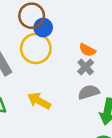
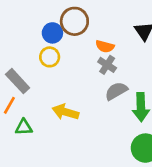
brown circle: (32, 16) -> (74, 21), moved
yellow circle: (36, 48) -> (50, 57), size x0.6

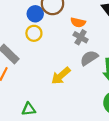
yellow arrow: (65, 112) -> (61, 76), moved, turned -54
green triangle: (24, 127) -> (29, 109), moved

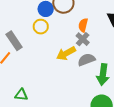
orange semicircle: (78, 22) -> (83, 25), turned 80
yellow arrow: (61, 76) -> (66, 53), moved

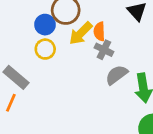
yellow arrow: (66, 53) -> (81, 33), moved

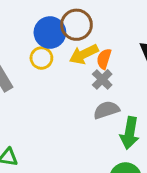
blue circle: (45, 25) -> (50, 33), size x1.4

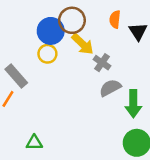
yellow arrow: (84, 54) -> (83, 44), turned -100
orange semicircle: (104, 59) -> (115, 19), moved

